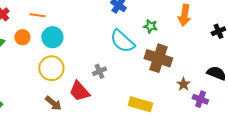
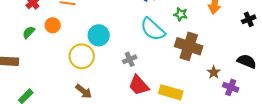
cyan circle: (52, 37) -> (99, 35), moved
red trapezoid: (79, 91) -> (139, 85), moved

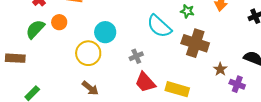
green semicircle: (29, 32) -> (35, 29), size x1.5

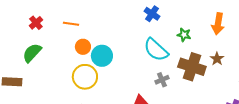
orange circle: (59, 22) -> (83, 47), moved
gray cross: (136, 56) -> (162, 80), moved
brown star: (220, 69) -> (217, 59), moved

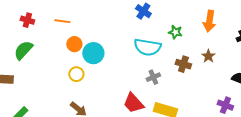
red cross: (36, 23) -> (27, 20), turned -32
cyan semicircle: (156, 50) -> (147, 47), turned -32
brown cross: (192, 67) -> (183, 64), size x0.6
yellow circle: (85, 77) -> (76, 74), size x0.6

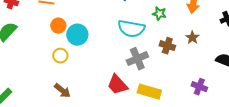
gray cross: (153, 77) -> (137, 59), size x1.5
purple cross: (225, 105) -> (199, 87), moved

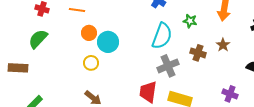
cyan semicircle: (131, 29) -> (162, 36), turned -80
red trapezoid: (117, 85) -> (148, 92), turned 50

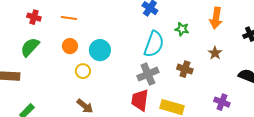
orange circle: (89, 33) -> (70, 46), moved
brown cross: (198, 53) -> (185, 69), moved
gray cross: (168, 66) -> (148, 74), moved

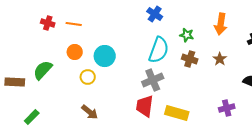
red cross: (34, 17) -> (48, 23), moved
green semicircle: (30, 47) -> (43, 70), moved
brown cross: (185, 69) -> (190, 59), moved
purple cross: (222, 102) -> (227, 108), turned -35

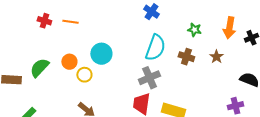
orange arrow: (221, 24) -> (229, 28), moved
green star: (187, 35) -> (194, 30), moved
orange circle: (75, 52) -> (69, 62), moved
purple cross: (227, 108) -> (235, 106), moved

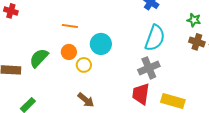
red cross: (44, 21) -> (11, 11), moved
orange line: (70, 22) -> (70, 26), moved
brown cross: (186, 57) -> (197, 42), moved

